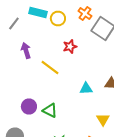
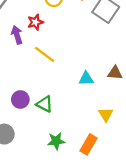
red star: (70, 46) -> (35, 22), moved

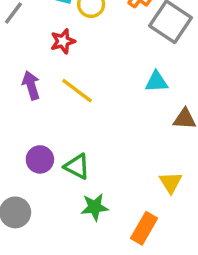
purple arrow: (17, 35) -> (31, 85), moved
cyan triangle: (86, 79) -> (156, 82), moved
green star: (56, 141) -> (95, 207), moved

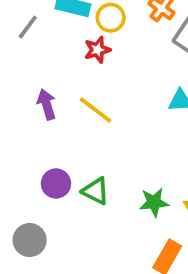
red star: (63, 41) -> (97, 50), moved
green star: (95, 207) -> (154, 202), moved

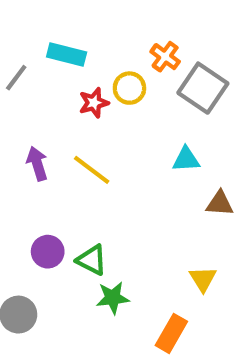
yellow circle: (111, 18) -> (129, 88), moved
green star: (154, 202) -> (113, 298), moved

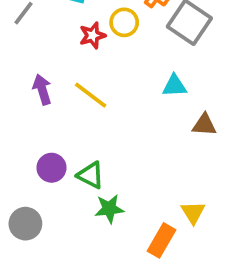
yellow triangle: (203, 279) -> (193, 212), moved

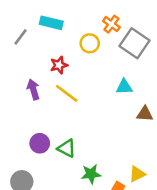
red star: (92, 35) -> (59, 65), moved
green star: (109, 209) -> (91, 174), moved
yellow triangle: (193, 212) -> (137, 174), turned 36

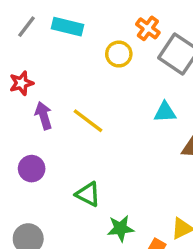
gray line: (20, 37) -> (26, 27), moved
red star: (59, 65) -> (21, 83), moved
purple circle: (40, 143) -> (32, 169), moved

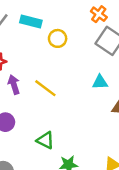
orange cross: (148, 28) -> (99, 14), moved
yellow circle: (119, 54) -> (58, 38), moved

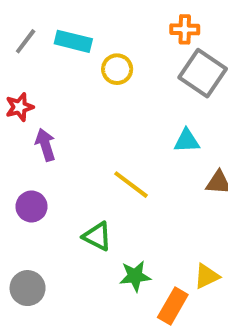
orange cross: (99, 14) -> (185, 29), turned -35
yellow line: (45, 88) -> (131, 185), moved

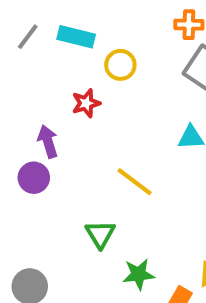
red star: (20, 107) -> (86, 103), moved
purple circle: (32, 206) -> (34, 178), moved
green triangle: (97, 236) -> (100, 234), turned 32

